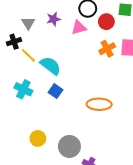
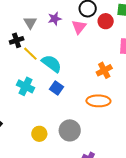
pink triangle: (79, 28) -> (79, 27), turned -35
orange cross: (107, 49) -> (104, 70), moved
gray circle: (69, 146) -> (70, 130), moved

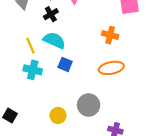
black cross: (17, 40) -> (51, 14), moved
yellow line: (30, 54) -> (31, 46), moved, turned 35
orange cross: (104, 70) -> (110, 35), turned -35

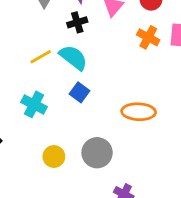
orange cross: (110, 35) -> (148, 37), moved
yellow line: (31, 46) -> (41, 57), turned 70
cyan cross: (33, 70) -> (34, 104), moved

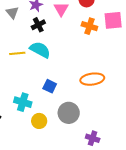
yellow line: (41, 57) -> (17, 53), turned 35
blue square: (79, 92) -> (50, 86), moved
cyan cross: (34, 104) -> (23, 102), moved

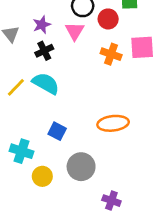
yellow line: (17, 53) -> (16, 87), turned -42

